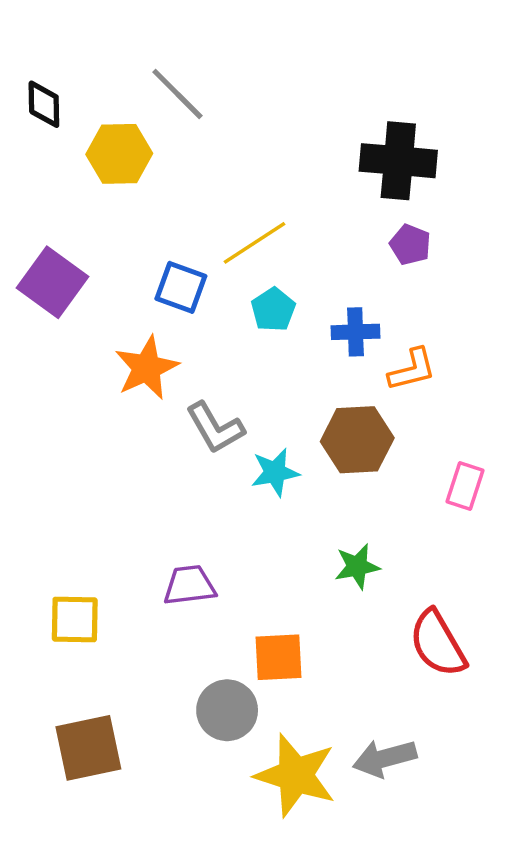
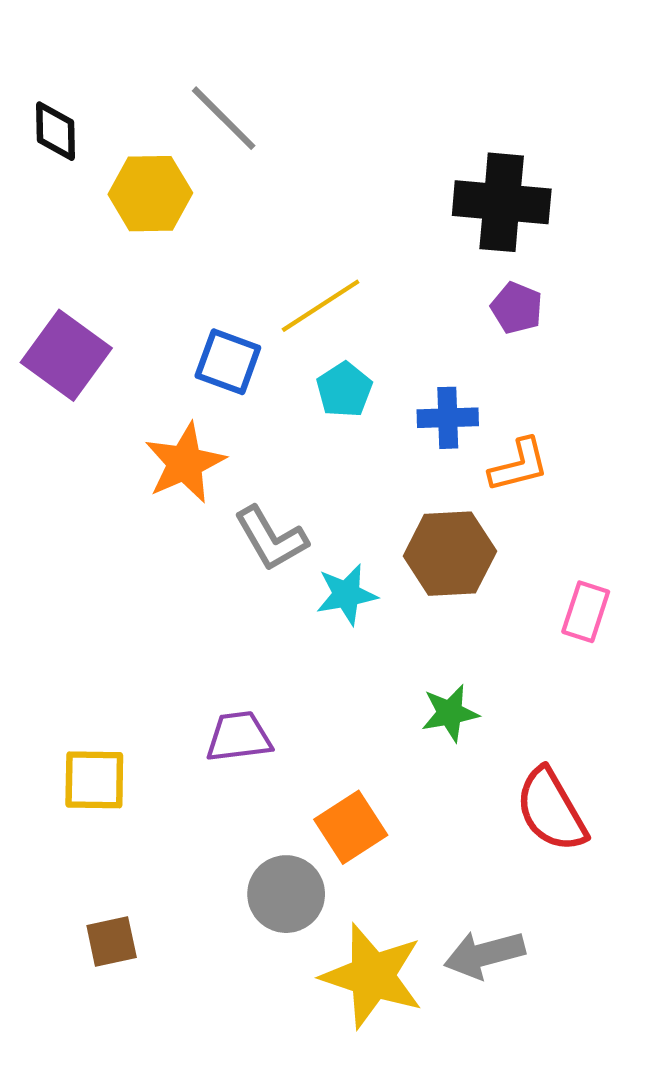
orange square: (278, 657) -> (351, 827), turned -30
brown square: (88, 748) -> (112, 941), size x0.6

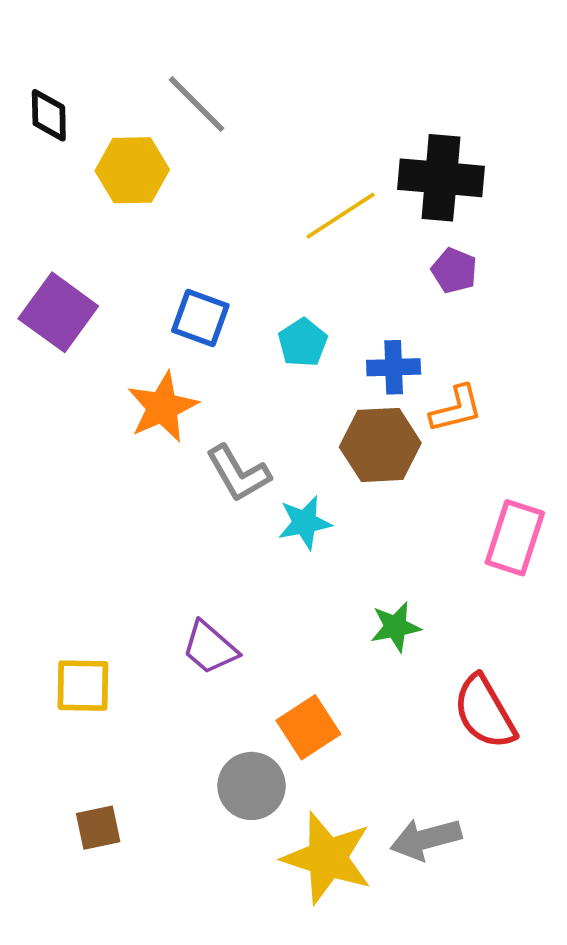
yellow line: (321, 306) -> (341, 216), moved
brown hexagon: (450, 554) -> (380, 445), moved
pink rectangle: (586, 612) -> (515, 538), size x1.4
purple trapezoid: (239, 737) -> (210, 648), turned -132

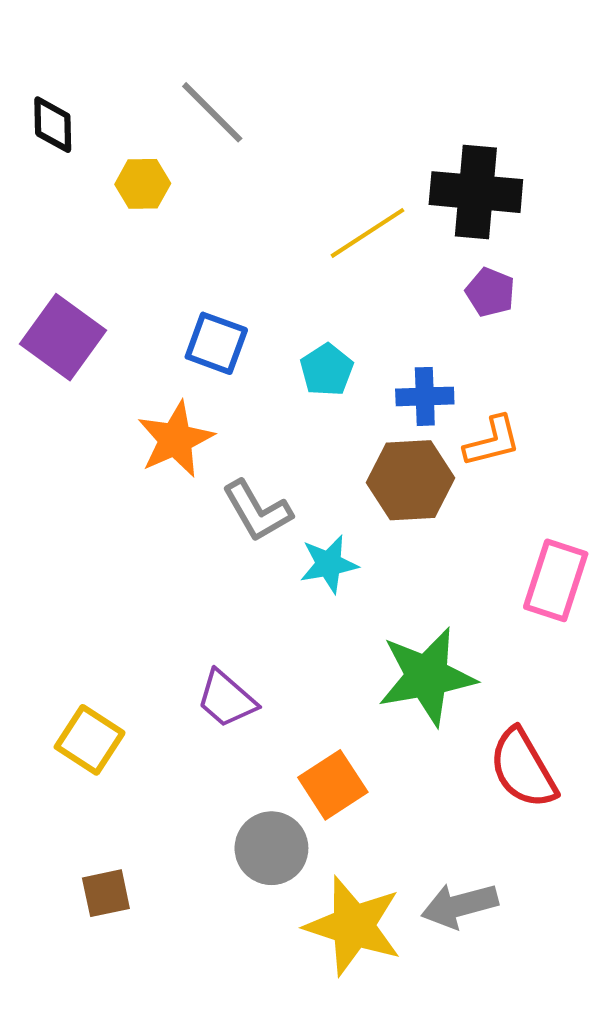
yellow hexagon: (132, 170) -> (143, 184), size x0.7
green star: (396, 627) -> (427, 677), size x1.8
yellow square: (83, 686) -> (90, 740), turned 32

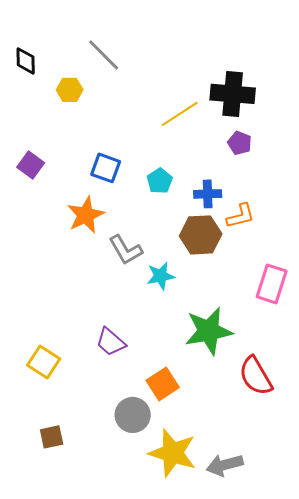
purple square: (63, 337) -> (31, 165), size x0.7
gray arrow: (460, 905) -> (225, 465), moved

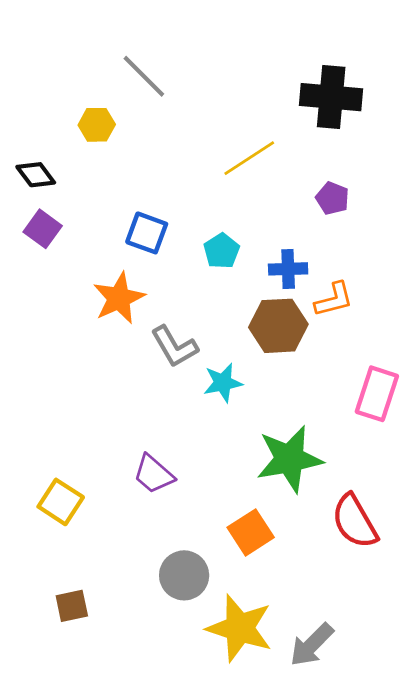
black diamond: (26, 61) -> (36, 175), moved, turned -36
black cross: (233, 94) -> (331, 97), moved
orange square: (163, 384) -> (251, 532), moved
gray arrow: (225, 465) -> (312, 645), turned -30

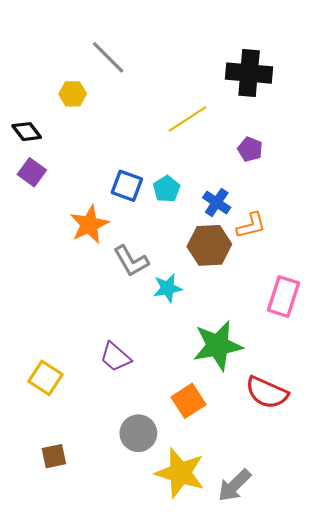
blue square: (147, 233) -> (127, 186), moved
blue cross: (288, 269) -> (217, 203), turned 36
red semicircle: (355, 521) -> (267, 393), turned -36

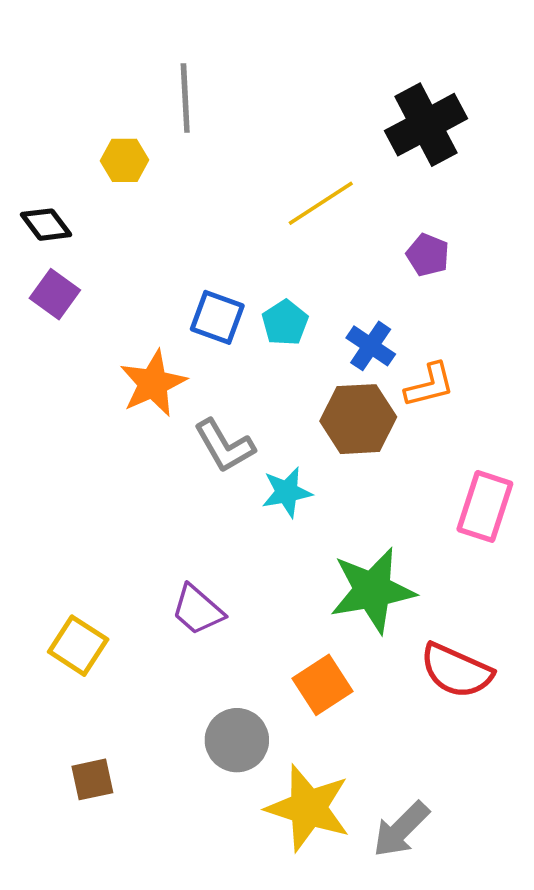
gray line: (108, 57) -> (185, 98), turned 42
black cross: (249, 73) -> (426, 125), turned -33

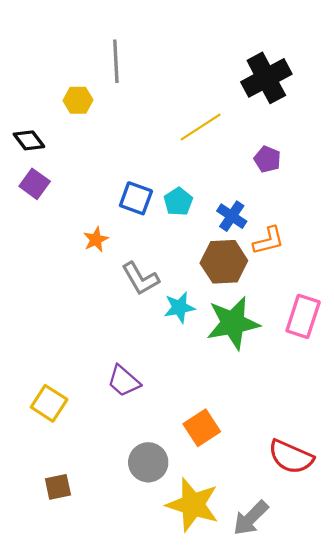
orange star: (153, 383) -> (96, 240), size x0.6
green star: (372, 590) -> (233, 323), moved
red semicircle: (456, 671) -> (291, 457), moved

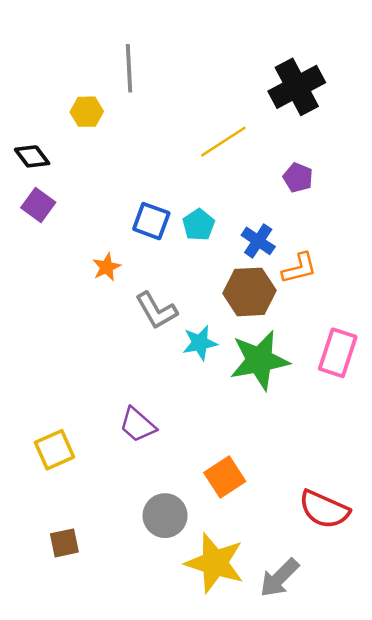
yellow square: (49, 403) -> (54, 450), turned 33

